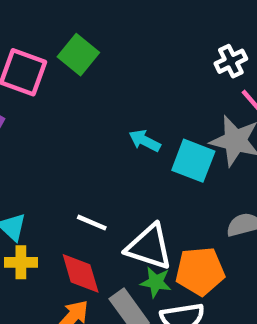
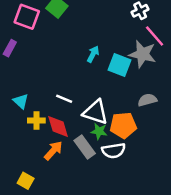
cyan arrow: (145, 141) -> (93, 54), turned 91
yellow cross: (21, 262) -> (36, 120), moved

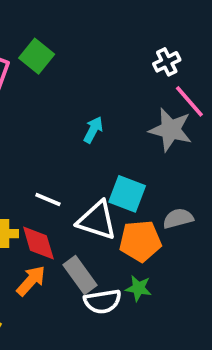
cyan square: (120, 65) -> (127, 194), moved
gray semicircle: (147, 100) -> (178, 218), moved
green star: (99, 131) -> (138, 288), moved
white semicircle: (114, 151) -> (103, 301), moved

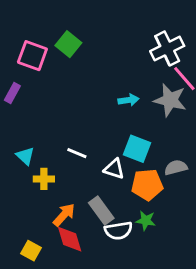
white cross: (167, 62) -> (167, 48), size x1.6
cyan arrow: (93, 130) -> (128, 100), moved, turned 54
white triangle: (97, 220) -> (114, 169), size x0.7
red diamond: (38, 243) -> (70, 239), moved

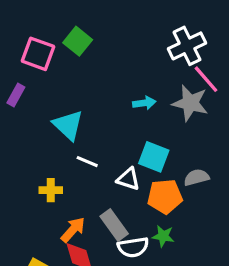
cyan triangle: (25, 156) -> (68, 125), moved, size x1.5

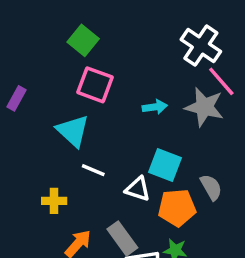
white cross: (187, 46) -> (201, 46), turned -30
pink square: (38, 54) -> (95, 85), moved
gray semicircle: (197, 177) -> (211, 187), turned 75

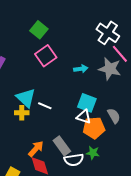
pink square: (95, 85) -> (46, 56), turned 35
cyan triangle: (73, 131) -> (26, 98), moved
white triangle: (138, 189) -> (84, 117), moved
yellow cross: (54, 201) -> (22, 113), moved

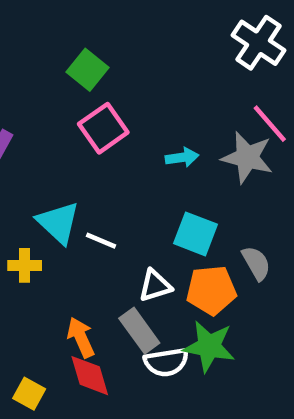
white cross: (108, 33) -> (258, 43), moved
yellow cross: (22, 113) -> (25, 265), moved
white triangle: (84, 117) -> (155, 286), moved, turned -35
orange arrow: (36, 149) -> (81, 337), turned -66
green star: (93, 153) -> (209, 346), size x1.6

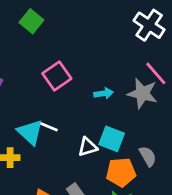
green square: (88, 70) -> (31, 21), moved
white line: (101, 241) -> (49, 127), moved
white triangle: (155, 286) -> (88, 147), moved

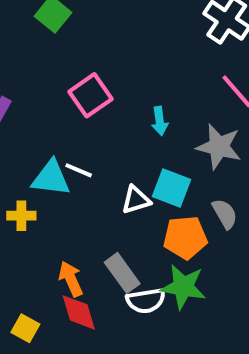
cyan arrow: (104, 93) -> (160, 121), turned 90
gray star: (142, 93) -> (219, 147), moved
cyan triangle: (30, 132) -> (51, 178), turned -36

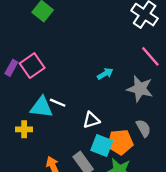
pink square: (91, 95) -> (32, 66), moved
cyan arrow: (160, 121) -> (105, 74), turned -112
cyan square: (171, 188) -> (102, 146), moved

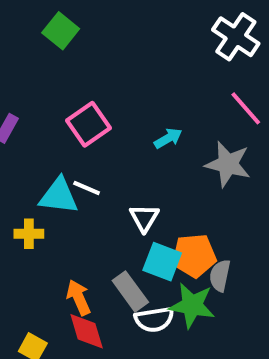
pink square: (32, 66) -> (89, 124), moved
white triangle: (91, 120) -> (144, 218), turned -42
gray semicircle: (143, 128) -> (220, 276), moved, turned -138

